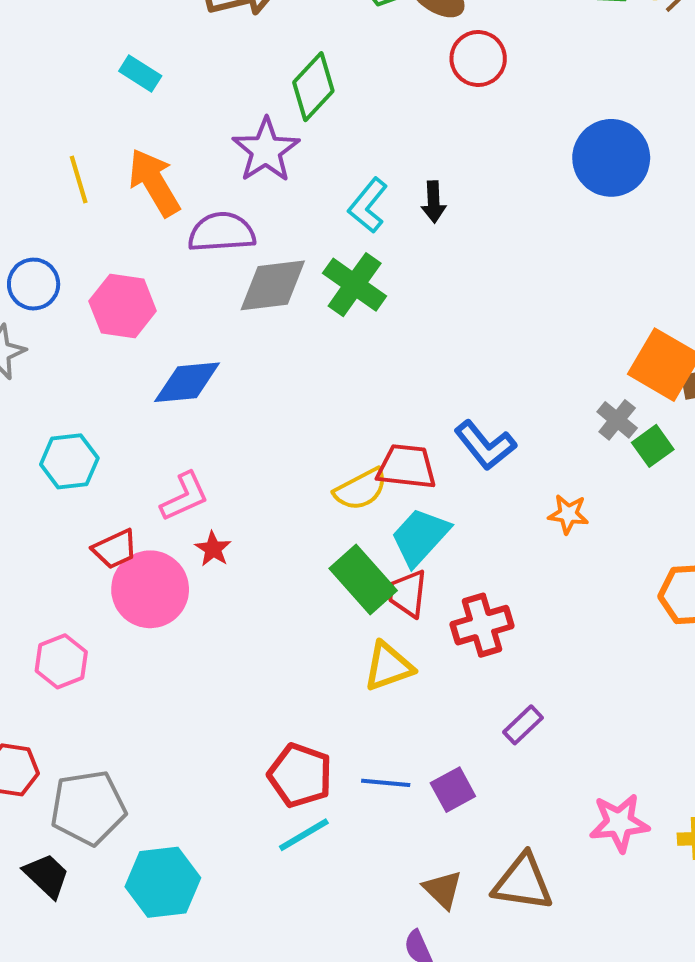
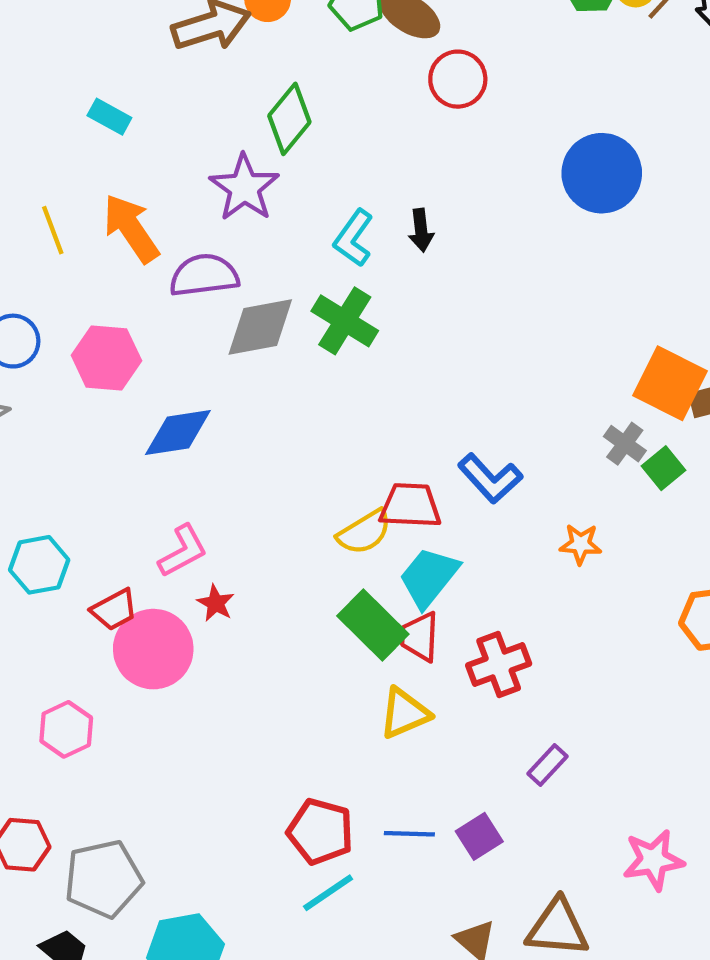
cyan hexagon: (69, 461) -> (39, 565), moved

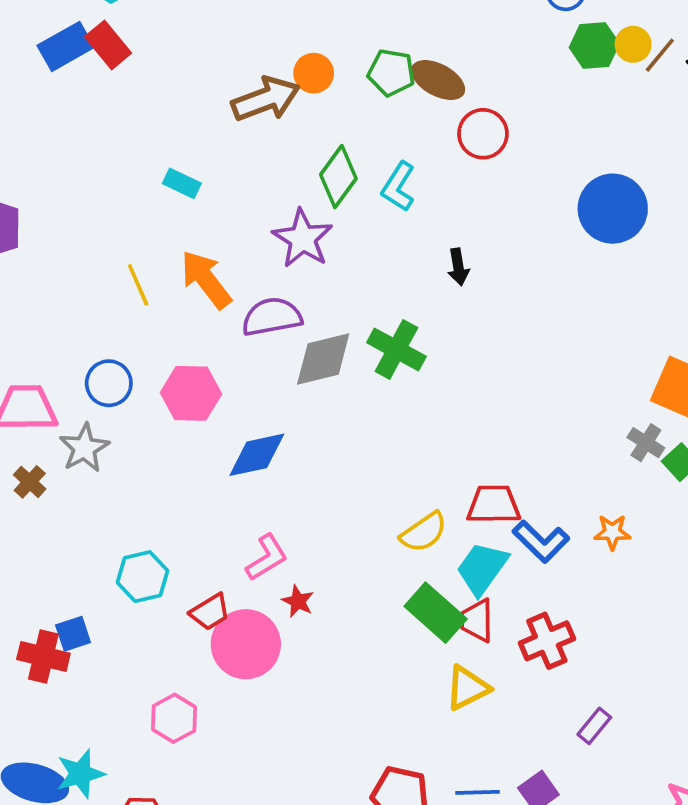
cyan L-shape: (353, 238) -> (398, 187), moved
blue L-shape: (490, 478) -> (541, 541), moved
red trapezoid: (410, 506) -> (494, 505), moved

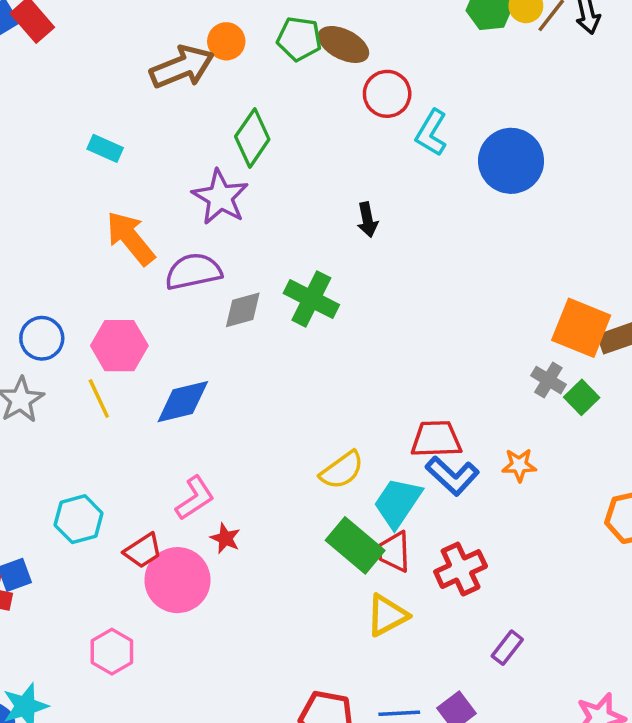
cyan L-shape: (398, 187) -> (431, 133), moved
yellow line: (138, 285) -> (99, 398), moved
gray diamond: (323, 359) -> (243, 310), size x0.7
red trapezoid: (494, 505) -> (436, 439), moved

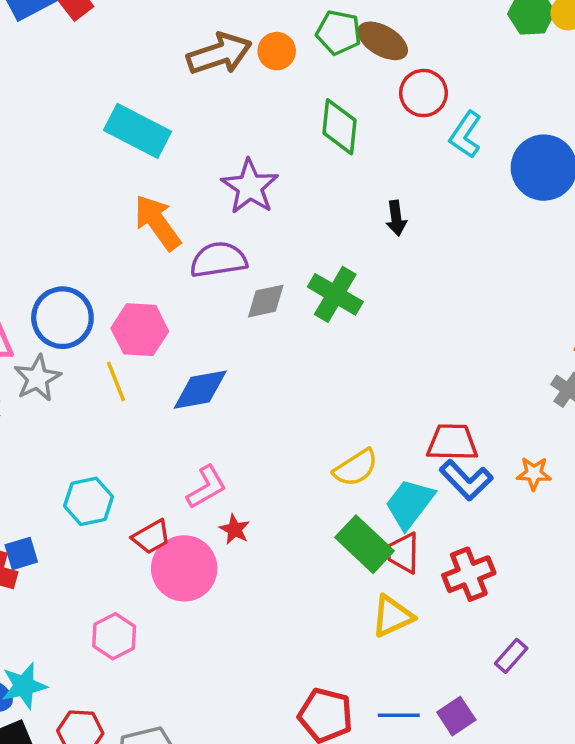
orange circle: (226, 41) -> (277, 51), moved
green diamond: (252, 138) -> (340, 127), moved, turned -32
cyan rectangle: (105, 148) -> (137, 131), size x1.8
blue circle: (42, 338) -> (62, 318), size x1.4

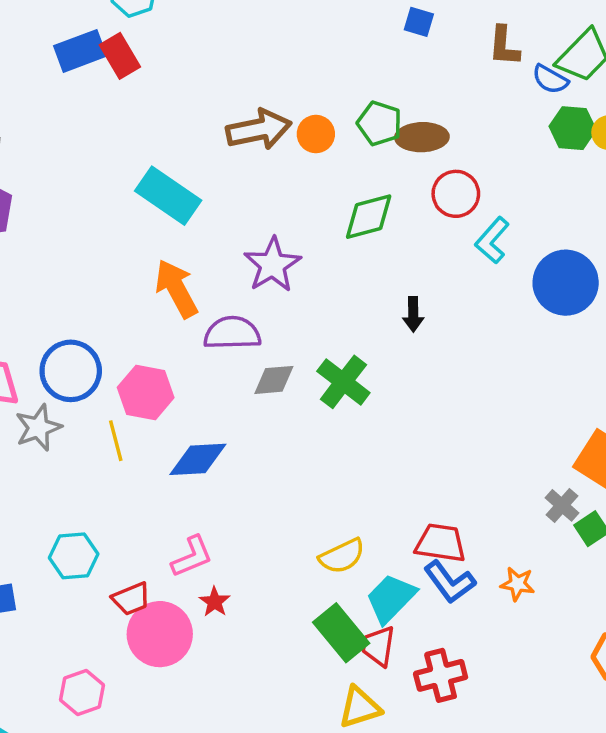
brown ellipse: (383, 41) -> (422, 137), turned -39
green diamond: (340, 127) -> (369, 217), turned 62

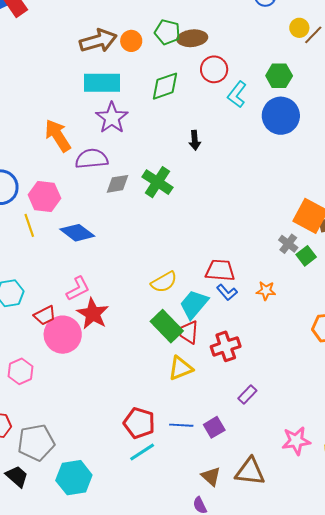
green hexagon: (573, 128) -> (279, 76), moved
cyan rectangle: (168, 196) -> (102, 83), moved, turned -30
blue diamond: (198, 459) -> (77, 233), turned 44
blue L-shape: (450, 582) -> (227, 292), size x0.7
red star: (215, 602) -> (93, 314), size x1.8

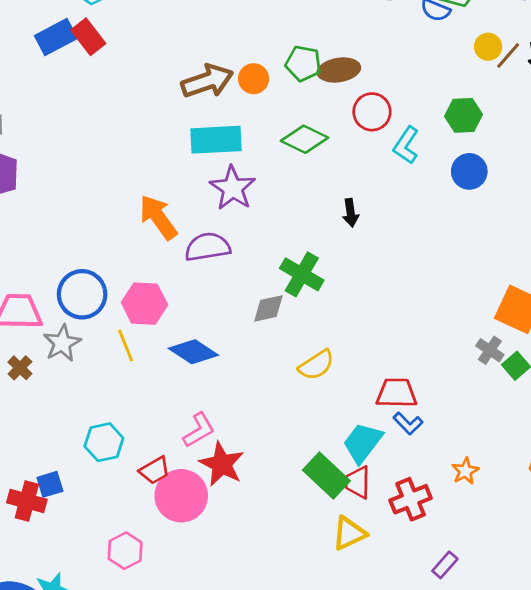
green diamond: (165, 86) -> (305, 139), turned 48
blue circle: (281, 116) -> (469, 171), size x0.7
gray diamond: (117, 184) -> (268, 308), moved
yellow semicircle: (164, 282) -> (316, 365), moved
orange star: (266, 291) -> (465, 471), moved, turned -30

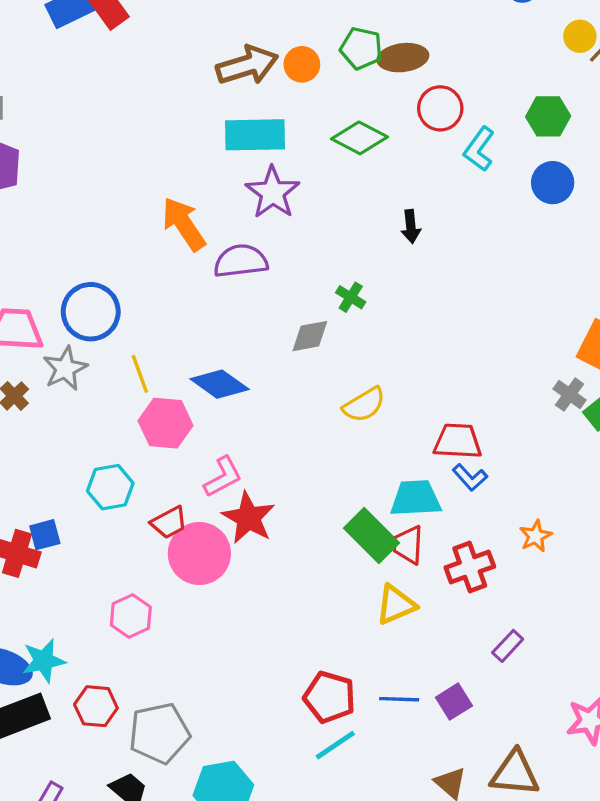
green cross: (302, 274) -> (351, 297), size x0.6
pink hexagon: (144, 304) -> (166, 423), moved
cyan trapezoid: (363, 443) -> (416, 498), turned 48

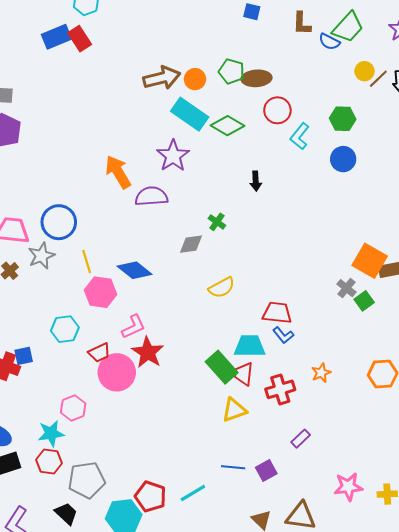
cyan rectangle: (255, 135) -> (190, 114), moved, turned 33
cyan star: (44, 661) -> (51, 433), moved
red pentagon: (329, 697) -> (150, 496), moved

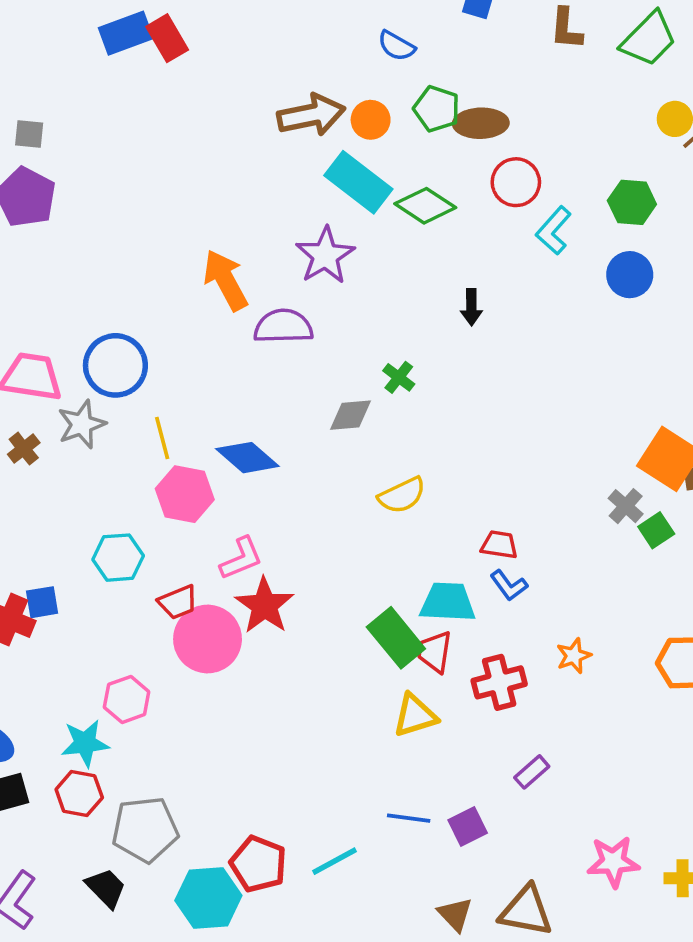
blue semicircle: (329, 42) -> (396, 46), moved
red trapezoid: (277, 313) -> (499, 545), size x0.7

